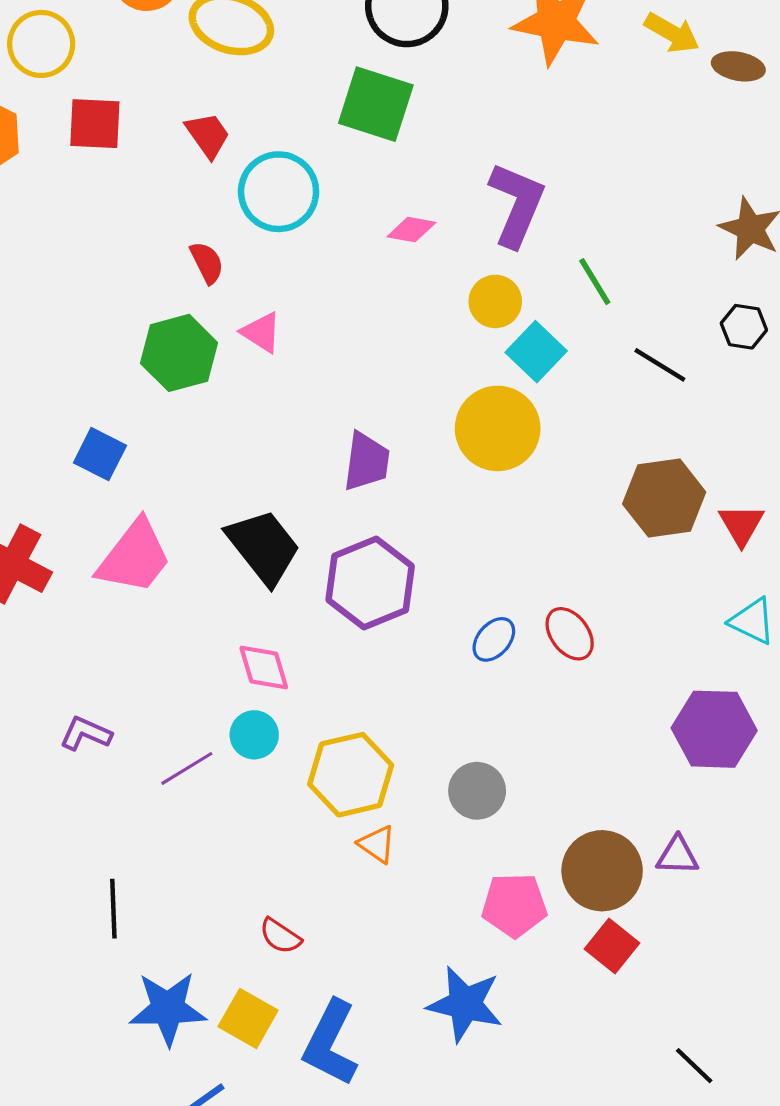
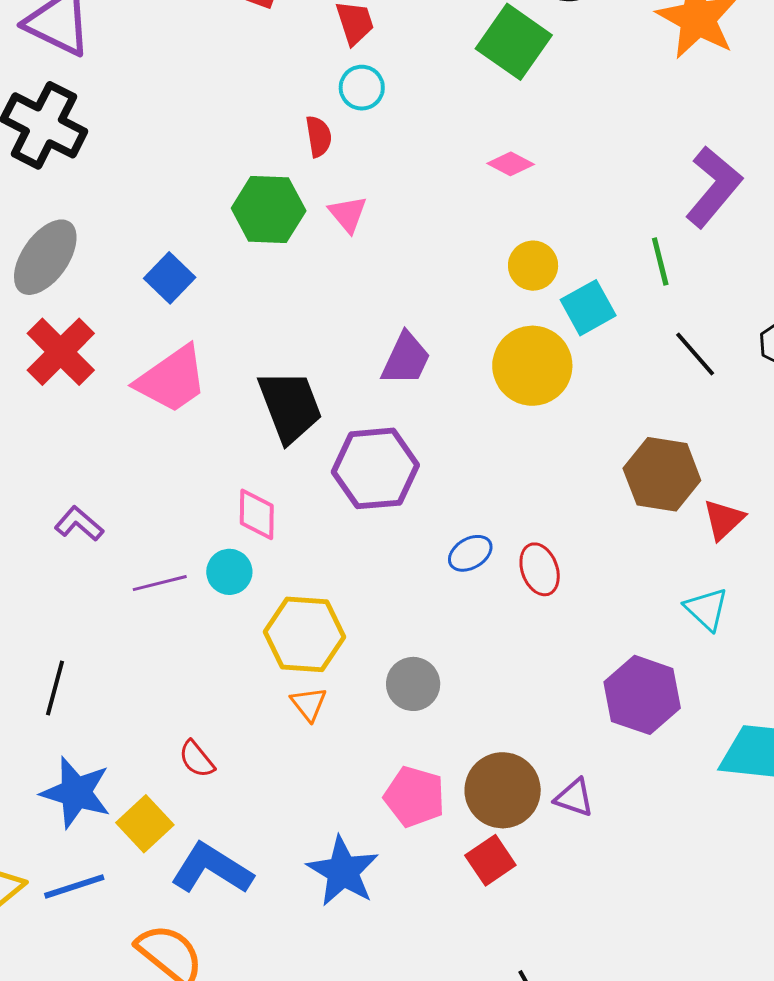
cyan circle: (279, 192) -> (362, 88), moved, size x0.6
purple L-shape: (517, 204) -> (714, 187), moved
yellow circle: (495, 301) -> (533, 266), moved
blue L-shape: (330, 1043) -> (212, 869), turned 78

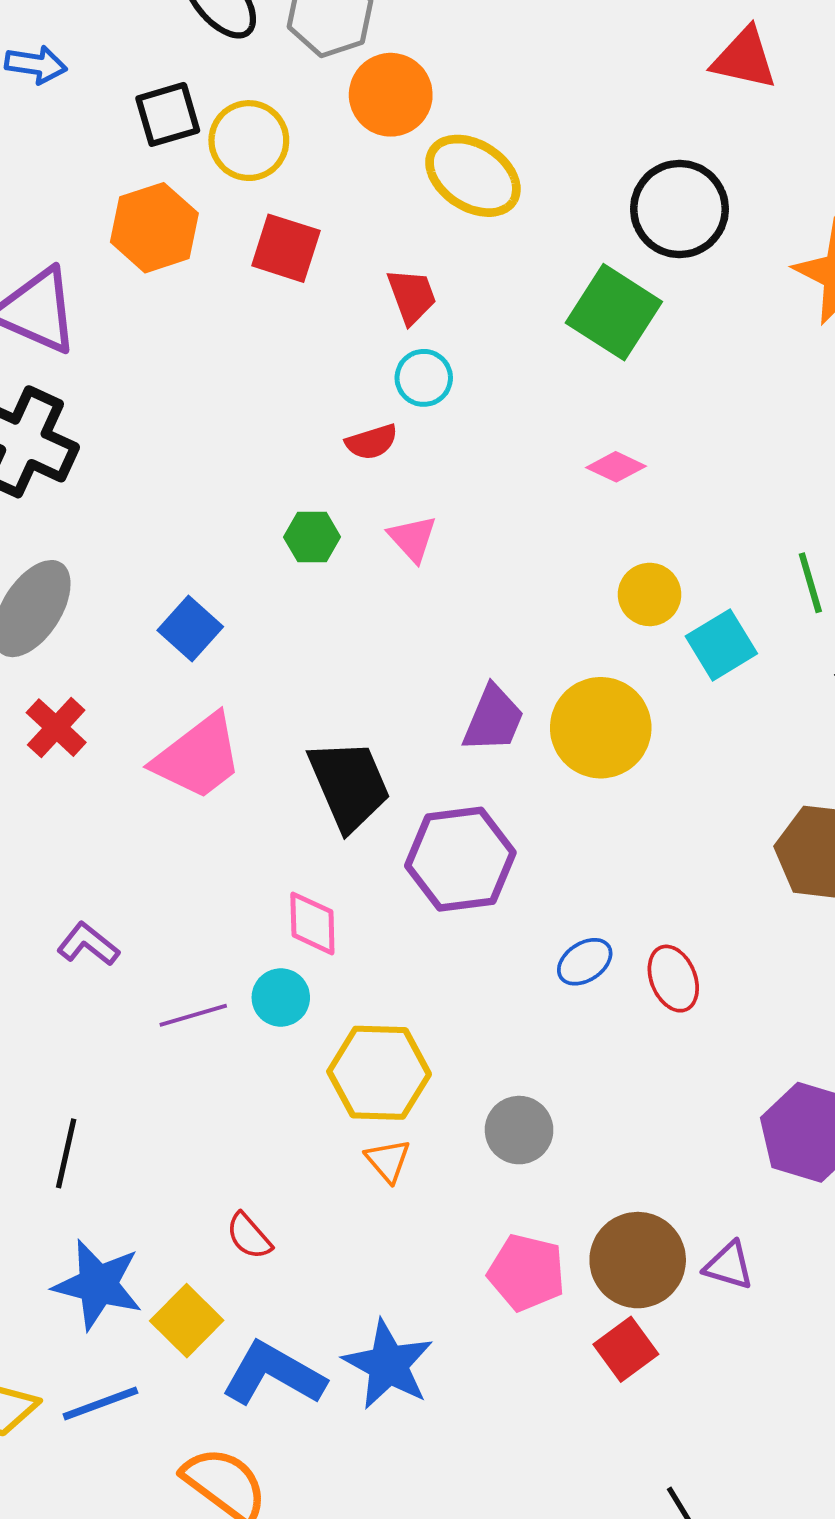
red semicircle: (319, 136) -> (372, 442), turned 84
green hexagon: (269, 210) -> (312, 537), size x0.6
red cross: (61, 352) -> (56, 728), size x0.7
yellow circle: (532, 366) -> (601, 728), moved
blue star: (343, 871) -> (388, 1365), moved

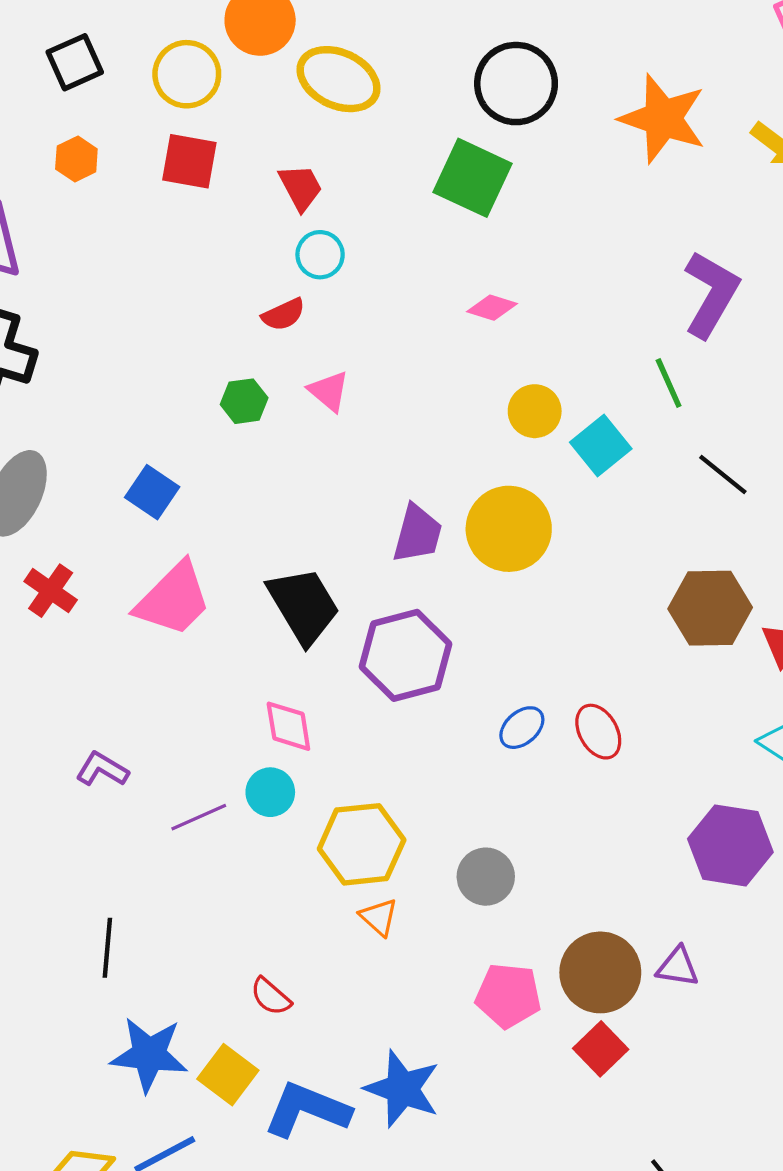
yellow circle: (249, 141) -> (187, 74), moved
orange hexagon: (154, 228) -> (76, 159), size x0.6

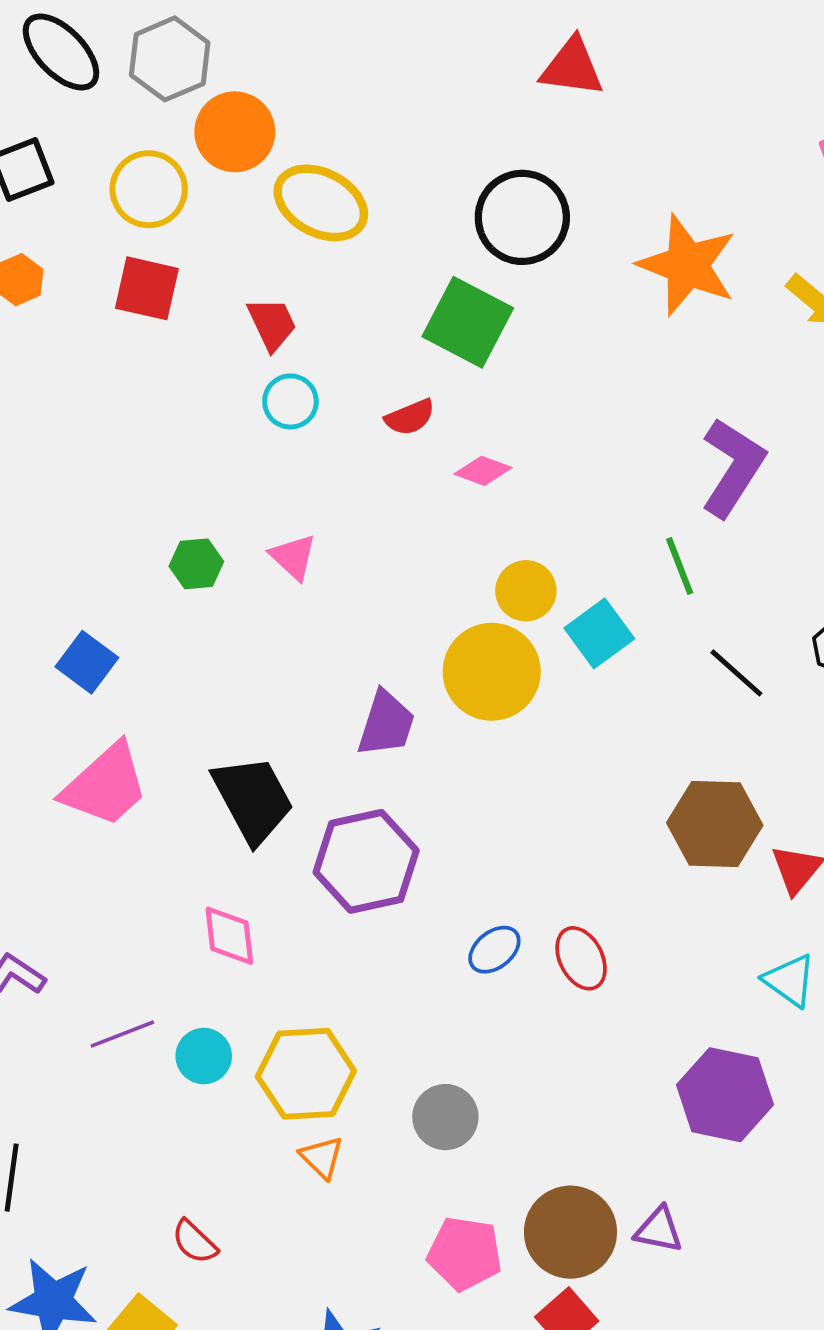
red semicircle: (283, 314) -> (410, 417), moved
yellow circle: (509, 529) -> (492, 672), moved
cyan circle: (270, 792) -> (204, 1056), moved

